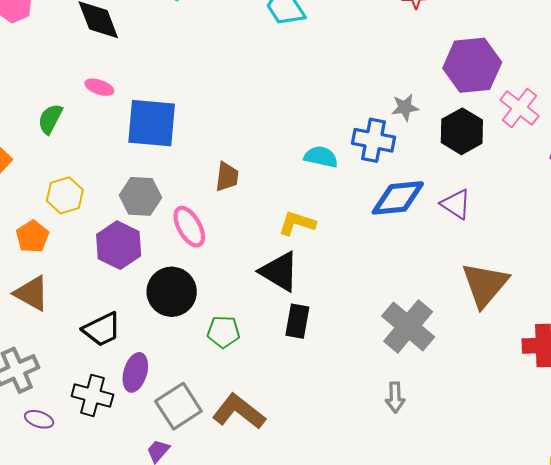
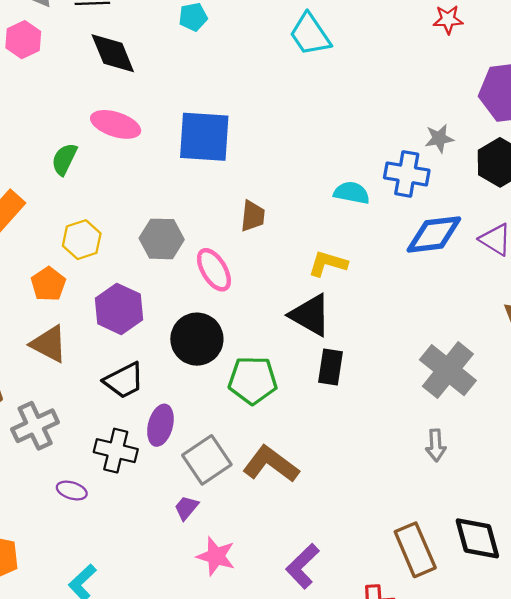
pink ellipse: (99, 87) -> (116, 124), size x1.6
blue square: (152, 123) -> (204, 137), moved
purple hexagon: (119, 245) -> (119, 309), moved
green pentagon: (223, 332) -> (253, 380), size x1.4
purple ellipse: (39, 419) -> (72, 491), moved

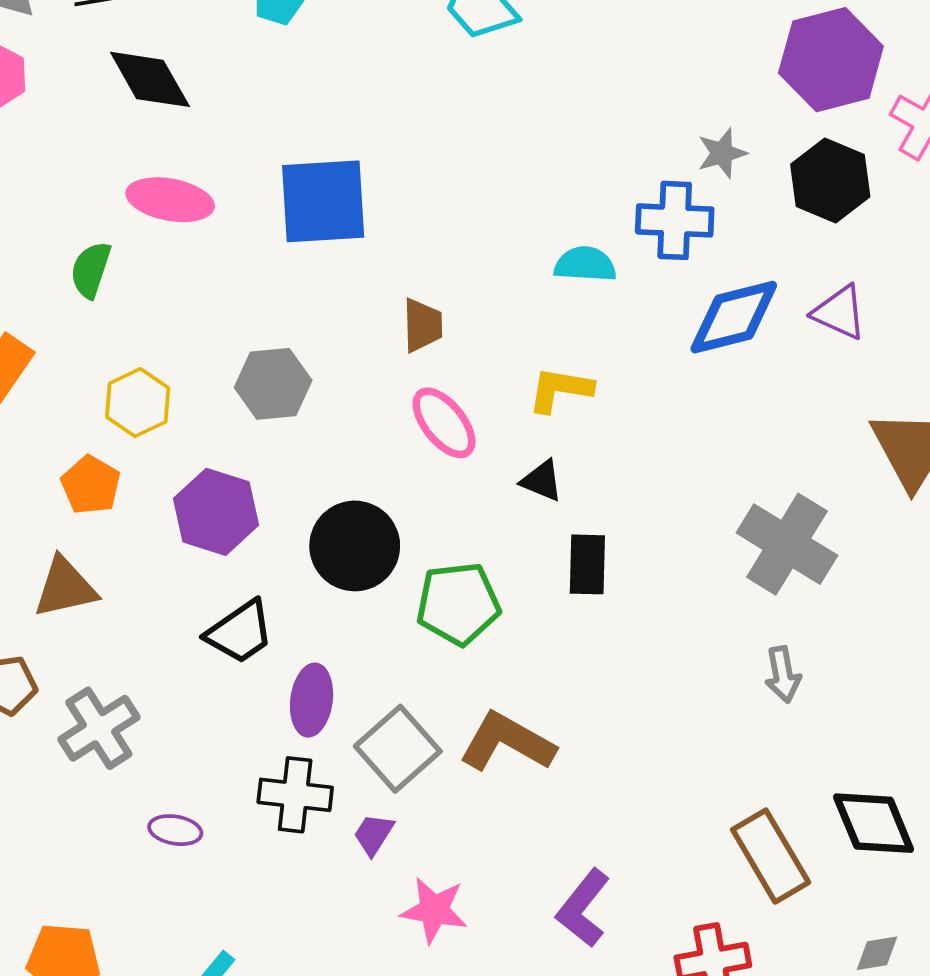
pink ellipse: (214, 270) -> (444, 423), moved
black triangle: (310, 315) -> (542, 481), size x0.6
brown triangle: (49, 344) -> (65, 588), moved, turned -33
black cross: (116, 451) -> (295, 795), moved

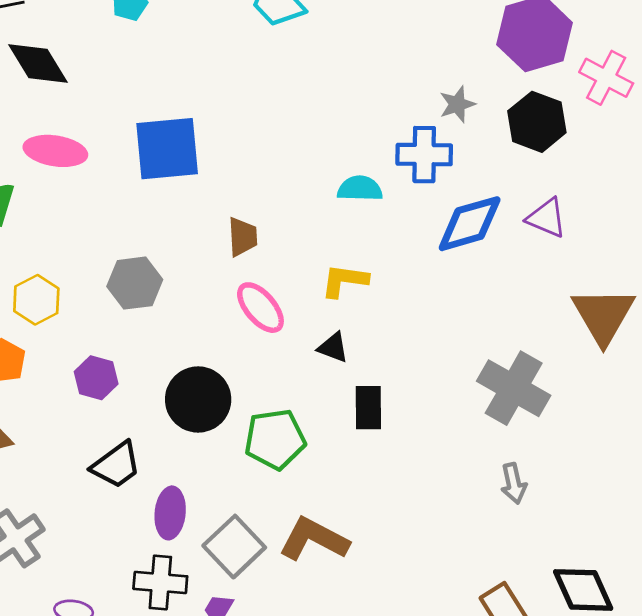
purple hexagon: (216, 512) -> (96, 378), size x0.7

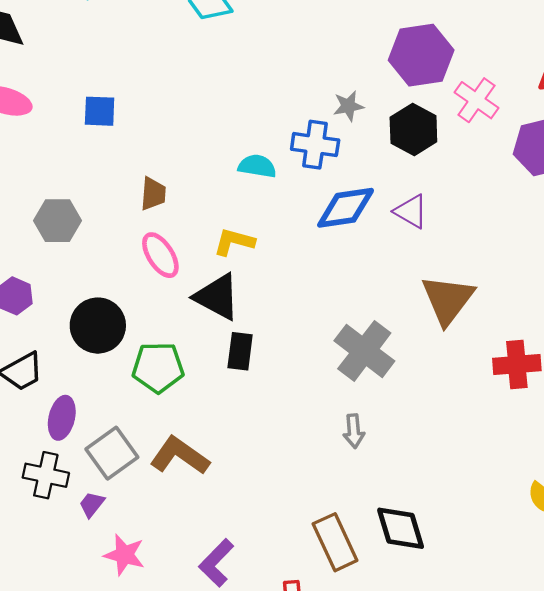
blue square: (167, 149) -> (100, 111), size x0.6
black triangle: (333, 348) -> (217, 297), size x1.8

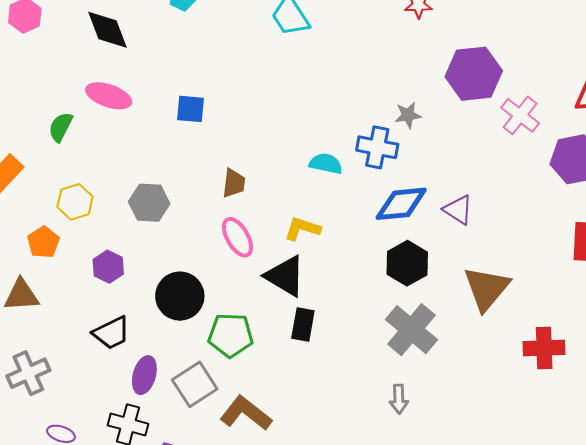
black hexagon: (413, 130) -> (407, 263), moved
gray square: (112, 453) -> (195, 384), moved

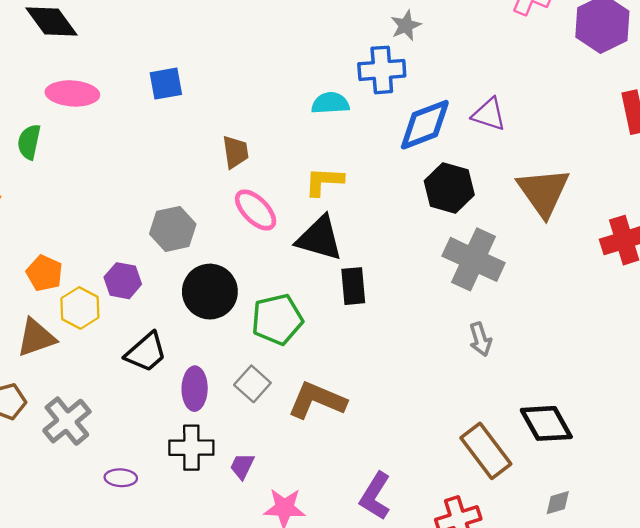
yellow hexagon: (75, 202) -> (80, 308), moved
gray hexagon: (149, 203) -> (173, 229), moved
gray square: (195, 384) -> (252, 384), size x0.7

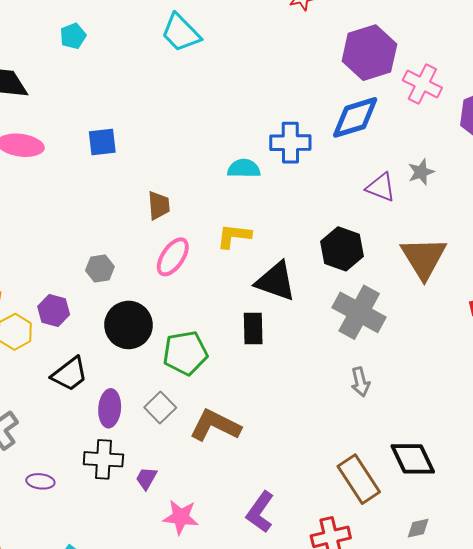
gray star: (406, 26) -> (421, 172), moved
blue diamond: (425, 125) -> (355, 117), moved
pink ellipse: (256, 210) -> (173, 257), turned 75
gray hexagon: (173, 229) -> (100, 269), size x0.7
black triangle: (319, 238) -> (276, 281), moved

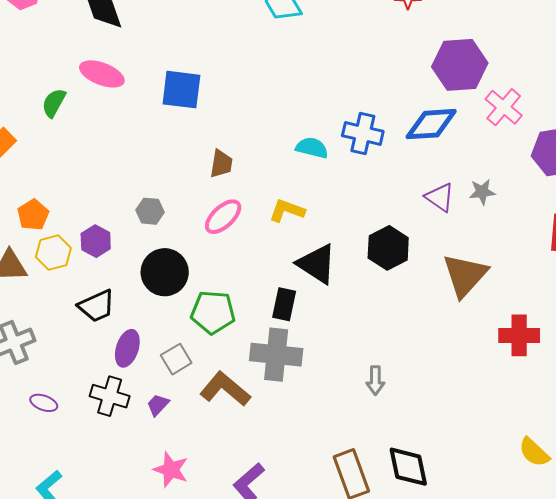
blue square: (102, 142) -> (181, 90), size x1.4
gray cross: (359, 312) -> (276, 355), moved, turned -36
purple trapezoid: (146, 478) -> (158, 405), moved

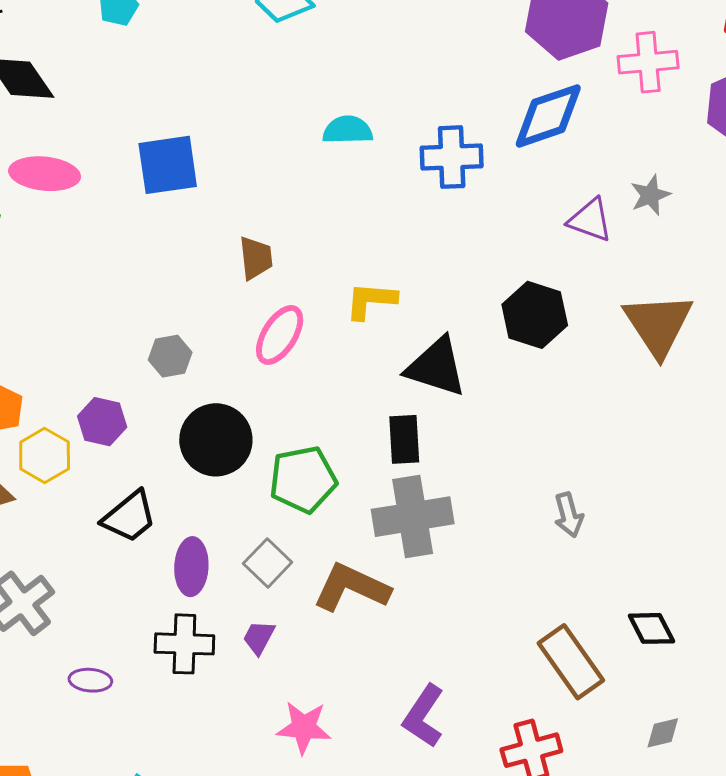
pink cross: (504, 107) -> (648, 62), turned -30
cyan semicircle: (312, 148) -> (348, 130), moved
black diamond: (408, 467) -> (651, 628), size x0.7

